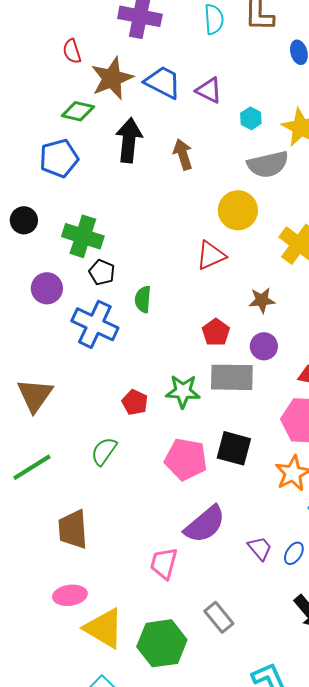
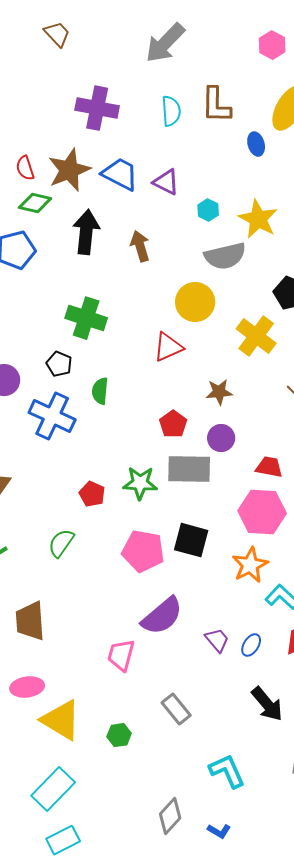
red semicircle: (72, 51) -> (25, 168), moved
green cross: (83, 236) -> (86, 318), moved
green hexagon: (162, 643) -> (119, 735), size x0.5

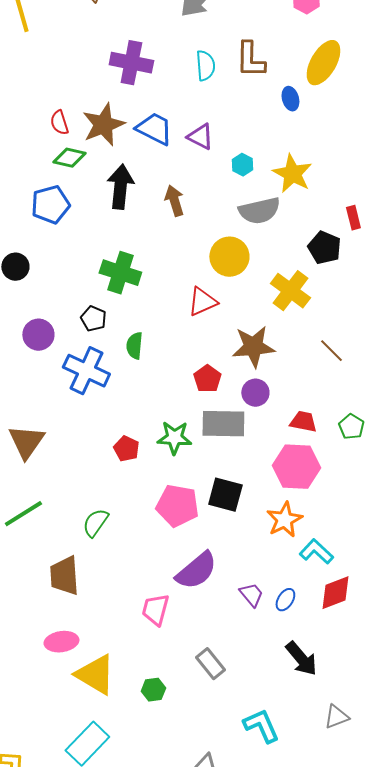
brown star: (219, 392) -> (253, 347), size x1.6
green semicircle: (61, 543) -> (95, 523), moved

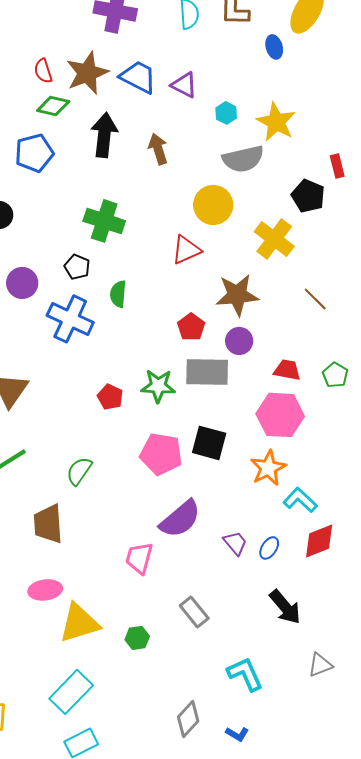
yellow triangle: (95, 675) -> (79, 623), turned -48

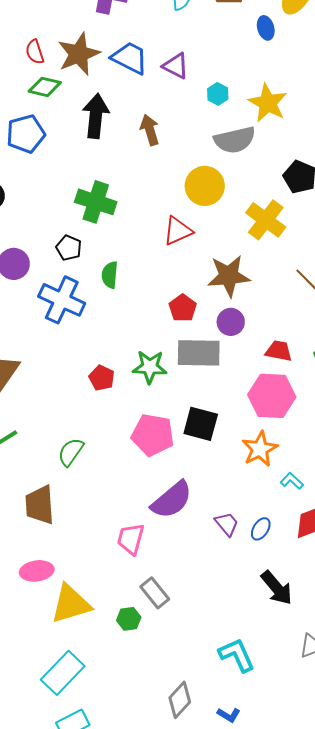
cyan L-shape: (300, 500) -> (292, 481), size x0.7
gray rectangle: (194, 612) -> (155, 593), moved

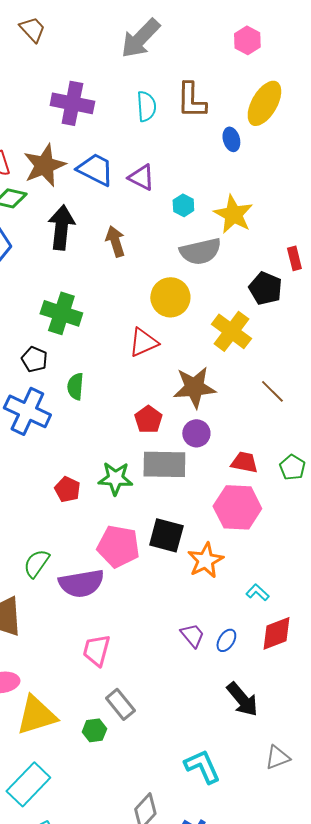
orange star: (260, 449) -> (205, 560), moved
purple semicircle: (172, 500) -> (81, 583), moved, turned 30

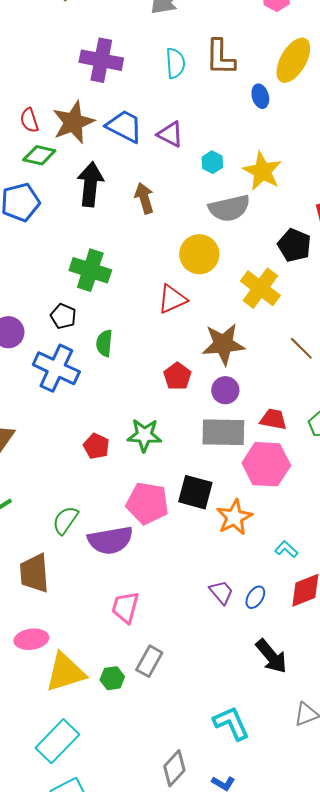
gray rectangle: (164, 464) -> (223, 432), moved
gray rectangle: (120, 704) -> (149, 661), turned 68
green hexagon: (94, 730) -> (112, 678), moved

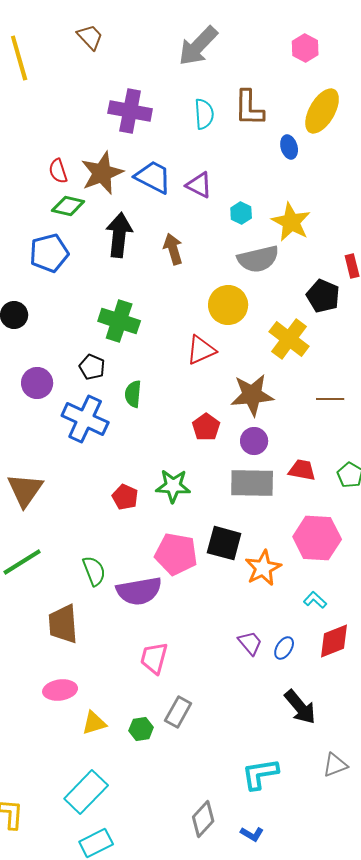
brown line: (301, 348) -> (330, 399), turned -44
pink hexagon: (266, 464) -> (317, 538), moved
green semicircle: (65, 520) -> (94, 571), turned 124
yellow triangle: (65, 672) -> (94, 723), size x0.6
cyan L-shape: (231, 723) -> (260, 774), turned -75

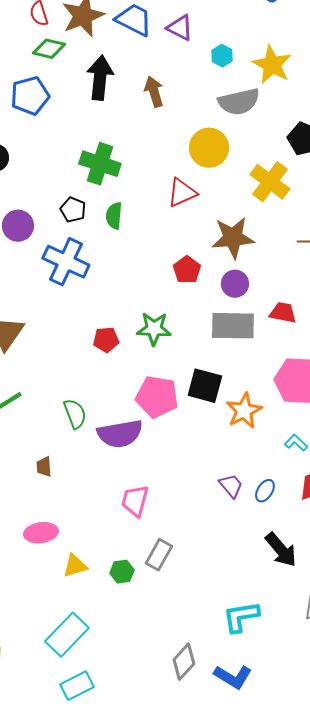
green semicircle: (133, 394) -> (114, 216), moved
red pentagon: (125, 497) -> (106, 340), turned -30
brown trapezoid: (63, 624) -> (44, 467), size x0.5
blue L-shape: (252, 834) -> (233, 677), size x1.6

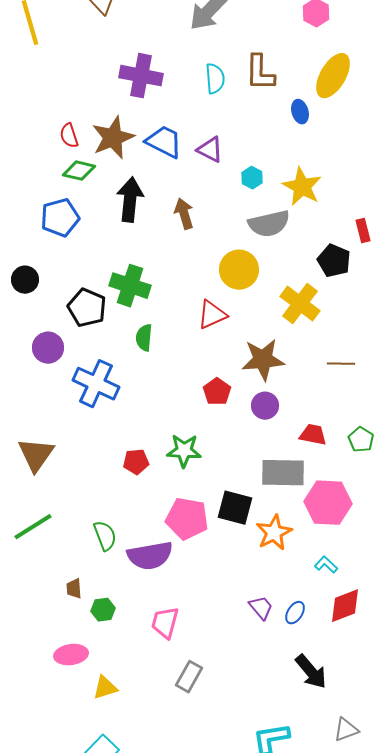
black pentagon: (73, 210) -> (87, 308), moved, size x1.5
gray rectangle: (233, 326) -> (283, 473), moved
green hexagon: (122, 572) -> (103, 610), moved

